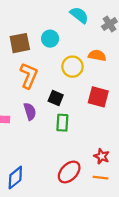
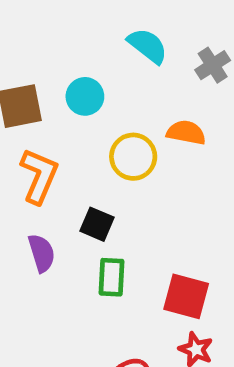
red square: (98, 97) -> (186, 296), moved

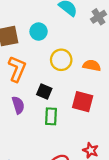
orange semicircle: (186, 133) -> (92, 65), moved
red square: (186, 296) -> (83, 102), moved

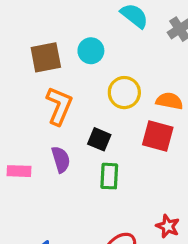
red square: (83, 102) -> (158, 136), moved

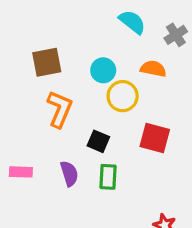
cyan circle: (91, 51) -> (103, 70), moved
orange semicircle: (169, 101) -> (153, 69), moved
purple semicircle: (61, 159) -> (69, 174), moved

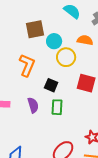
brown square: (47, 62) -> (35, 29), moved

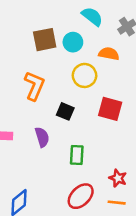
cyan circle: (54, 41) -> (73, 42), moved
green rectangle: (57, 107) -> (77, 155), moved

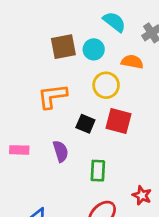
orange L-shape: (34, 86) -> (52, 96), turned -120
red square: (110, 109) -> (118, 121), moved

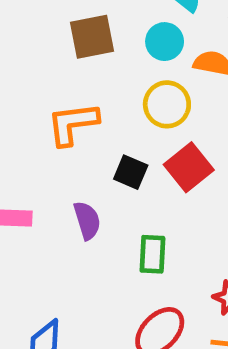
cyan circle: (94, 49) -> (165, 42), moved
red square: (118, 121) -> (189, 167), turned 36

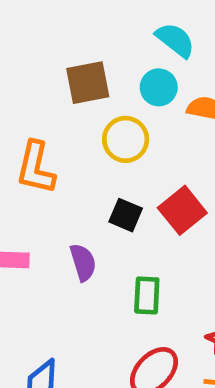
yellow circle: (167, 104) -> (126, 139), moved
orange L-shape: (73, 124) -> (36, 168), moved, turned -70

